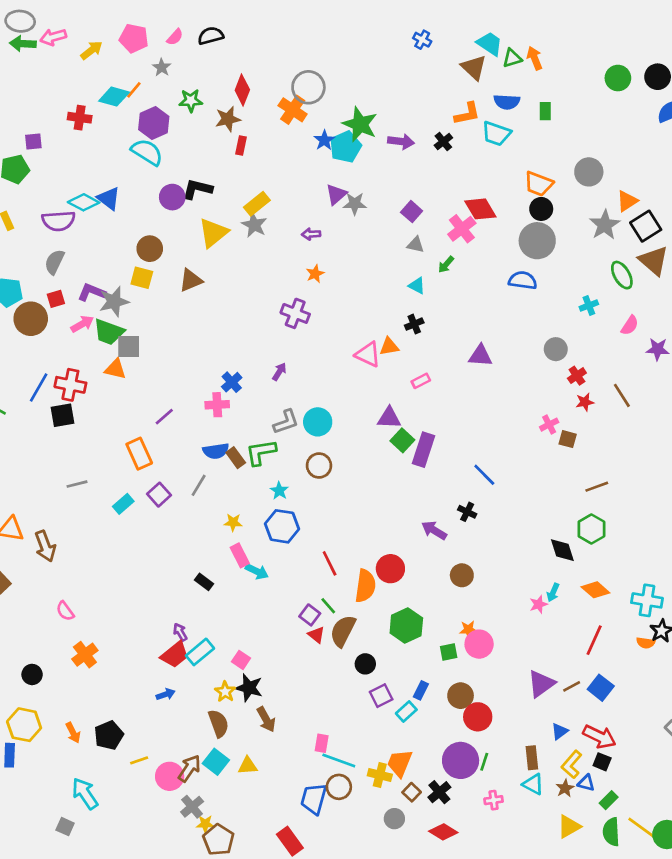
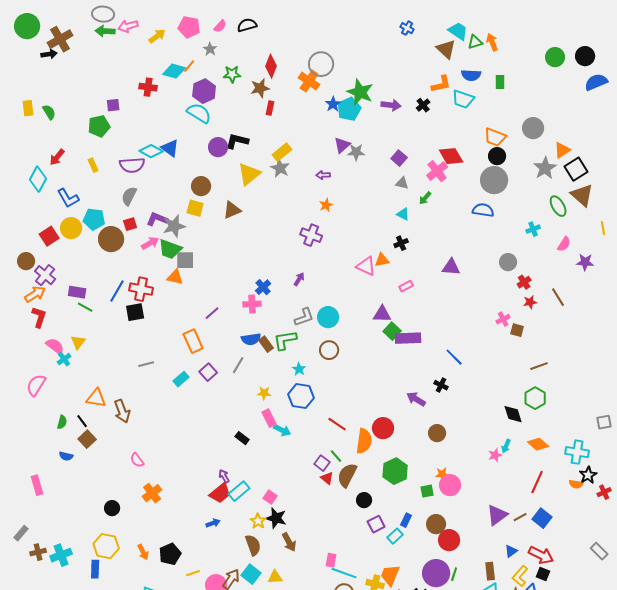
purple rectangle: (423, 450) -> (408, 338), turned 70
red line: (330, 563) -> (337, 424), turned -30

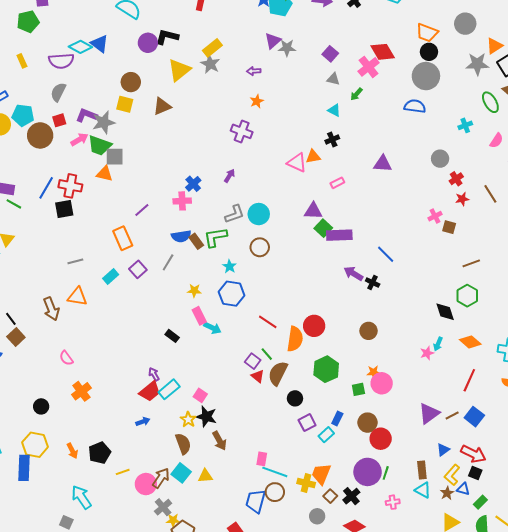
gray star: (545, 168) -> (477, 64), turned 30
orange triangle: (96, 398) -> (77, 297), moved
purple arrow: (416, 399) -> (353, 273), moved
blue rectangle: (95, 569) -> (24, 468), size x1.4

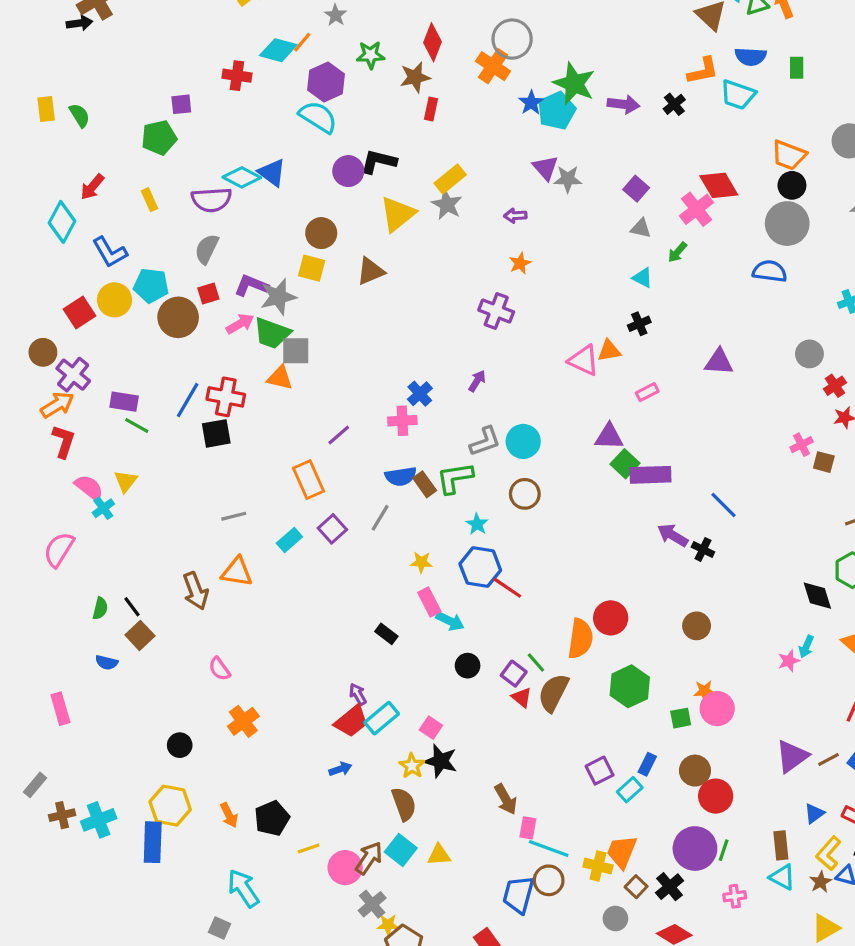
purple triangle: (273, 41) -> (545, 168), turned -30
red line: (268, 322) -> (507, 588), moved
black circle: (295, 398) -> (468, 666), moved
brown arrow: (219, 441) -> (506, 799), moved

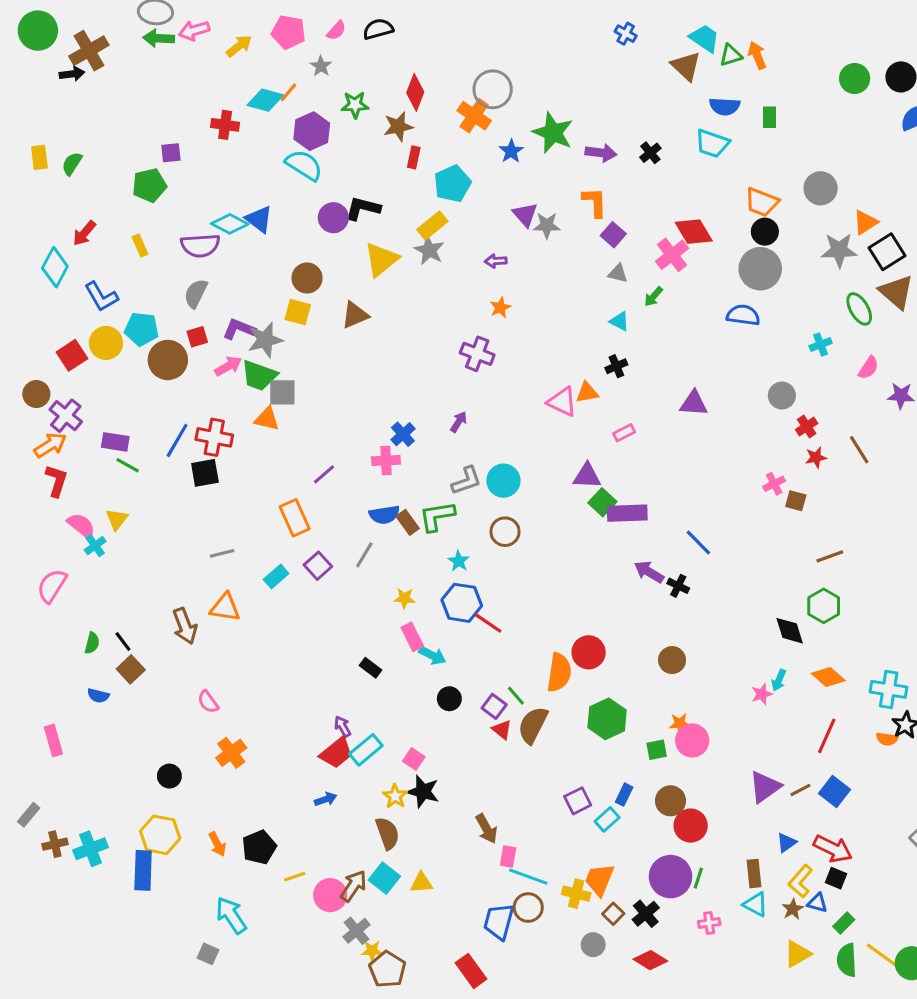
orange L-shape: (703, 71) -> (595, 202), moved, turned -80
cyan pentagon: (557, 111) -> (452, 184), moved
green semicircle: (80, 115) -> (72, 164), turned -115

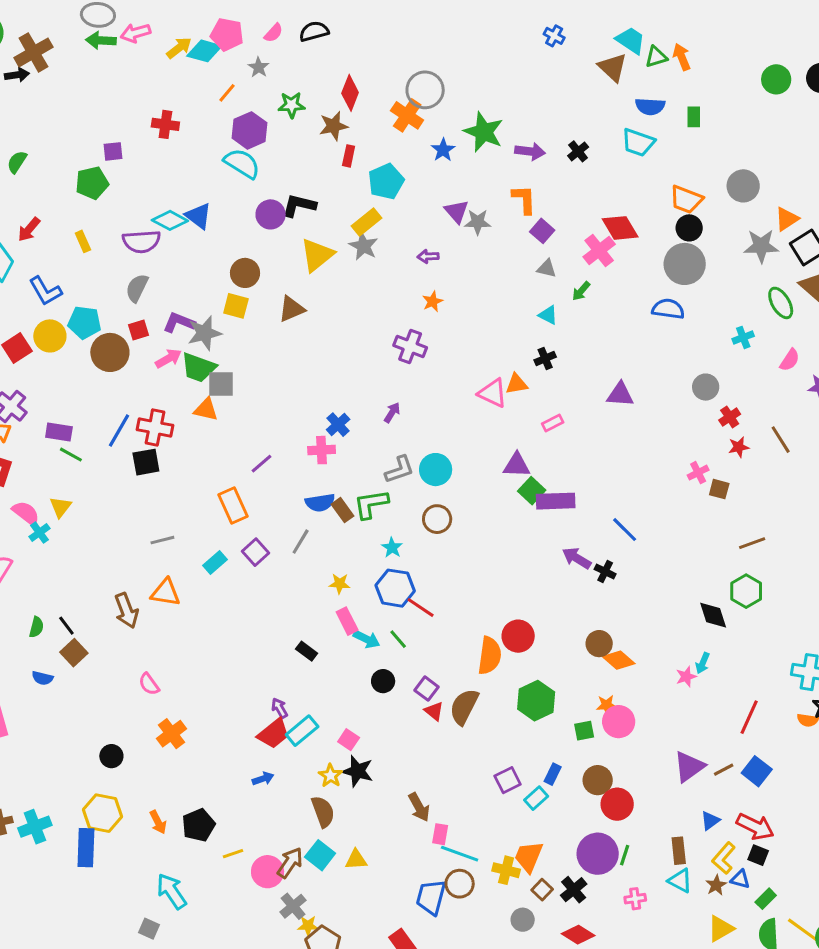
cyan diamond: (265, 100) -> (204, 51), moved
orange diamond: (828, 677) -> (619, 660), moved
green line: (516, 696) -> (398, 639), moved

